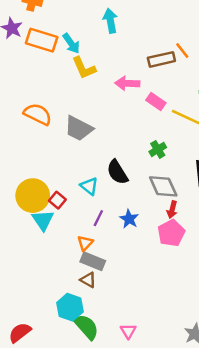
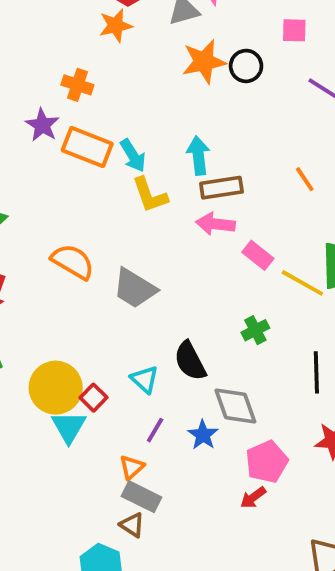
cyan arrow: (110, 21) -> (198, 156), moved
brown rectangle: (161, 59) -> (221, 188), moved
gray diamond: (163, 186) -> (235, 406), moved
red arrow: (172, 210) -> (253, 498), moved, turned 35

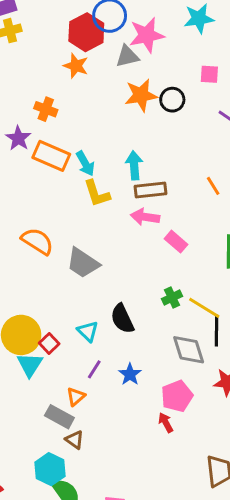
orange star: (116, 26) -> (76, 66), turned 30
yellow line: (302, 283) -> (204, 308), moved
gray diamond: (235, 406) -> (189, 350), moved
gray rectangle: (142, 497) -> (59, 417), moved
red arrow: (253, 498) -> (166, 423), turned 96

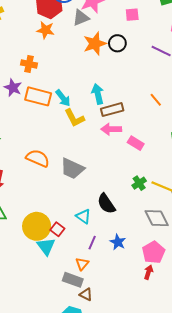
pink square: (209, 74) -> (132, 15), moved
red arrow: (166, 423) -> (149, 272), turned 56

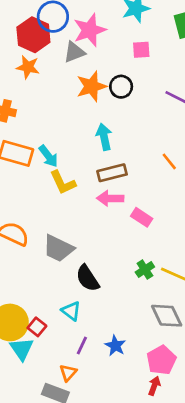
cyan arrow: (98, 94) -> (104, 137), moved
black semicircle: (106, 204) -> (88, 278), moved

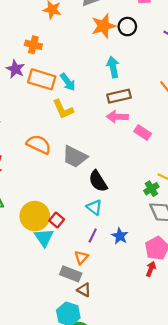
yellow L-shape: (63, 183) -> (63, 109), moved
green cross: (145, 270) -> (151, 189), moved
cyan triangle: (71, 311) -> (94, 207), moved

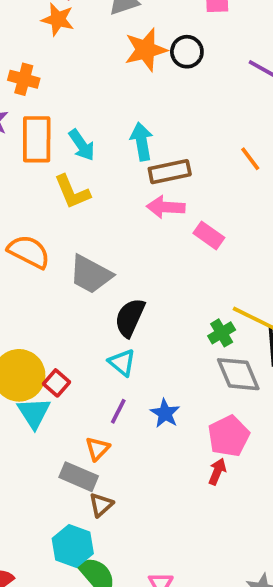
cyan arrow: (113, 67) -> (142, 141), moved
orange rectangle: (42, 79) -> (37, 139), turned 72
black semicircle: (98, 181) -> (130, 318), turned 55
brown triangle: (84, 290) -> (101, 505), turned 48

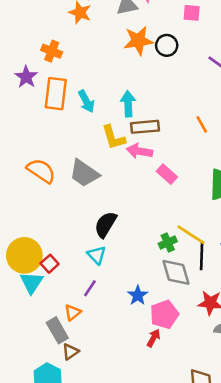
yellow L-shape: (72, 192) -> (113, 137), moved
gray trapezoid: (91, 274) -> (84, 173), moved
blue star: (165, 413) -> (138, 295), moved
gray rectangle: (79, 477) -> (57, 330), turned 30

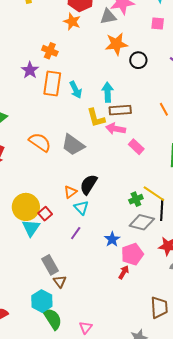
black circle: (167, 45) -> (138, 60), moved
gray diamond: (176, 272) -> (142, 222), turned -60
orange triangle: (73, 312) -> (70, 192), moved
brown triangle: (70, 352) -> (60, 281), turned -32

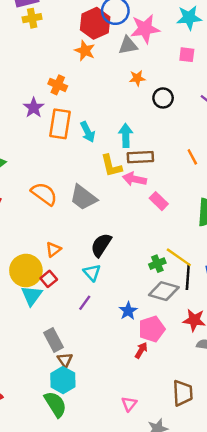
orange star: (116, 44) -> (137, 78), size x0.6
orange triangle: (70, 192) -> (53, 250), moved
cyan hexagon: (42, 301) -> (63, 380), moved
pink triangle: (86, 327) -> (129, 404), moved

